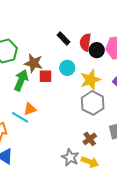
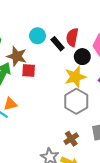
black rectangle: (64, 38) -> (58, 44), moved
black circle: (97, 50) -> (82, 57), moved
cyan circle: (67, 68) -> (38, 36), moved

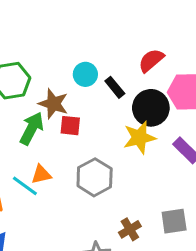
red semicircle: (72, 37) -> (151, 60), moved, turned 36
black circle: (82, 57) -> (151, 108), size x1.5
gray hexagon: (76, 101) -> (95, 177), moved

